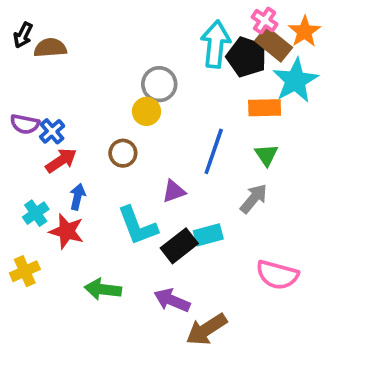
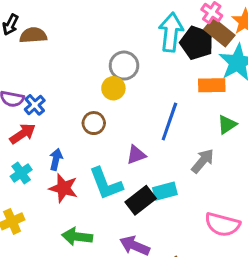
green triangle: (266, 155) -> (227, 125), moved, turned 30
red arrow: (61, 160) -> (23, 134), moved
red star: (67, 231) -> (63, 188), moved

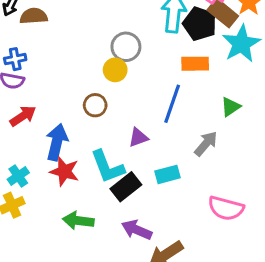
orange rectangle: (212, 85) -> (195, 64), moved
blue cross: (35, 105) -> (15, 59), moved, turned 30
blue arrow: (56, 159) -> (57, 142), size x1.6
cyan cross: (21, 173) -> (18, 176), moved
black rectangle: (141, 200) -> (126, 187), moved

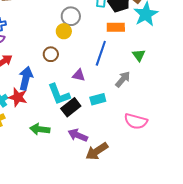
green triangle: (231, 107) -> (139, 55), turned -32
purple triangle: (138, 138) -> (79, 75), turned 32
red star: (64, 171) -> (18, 97), moved

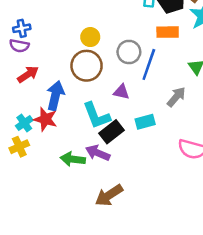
gray circle: (71, 16) -> (129, 52), moved
yellow circle: (64, 31) -> (90, 37), moved
brown circle: (51, 54) -> (87, 66), size x1.6
purple arrow: (78, 135) -> (98, 153), moved
brown arrow: (97, 151) -> (109, 195), moved

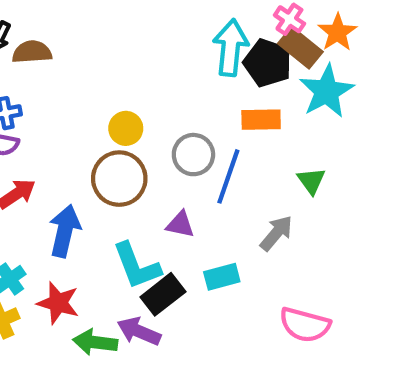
red star: (45, 119) -> (58, 303), moved

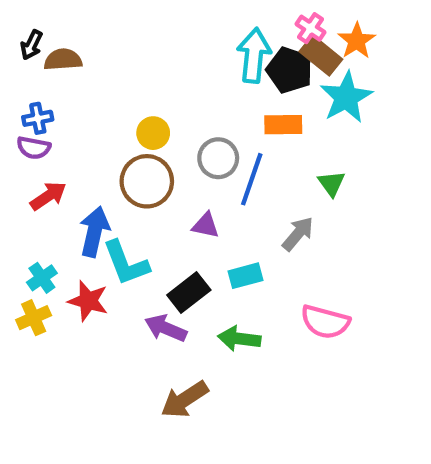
cyan L-shape: (137, 266) -> (126, 263), moved
green arrow: (95, 342) -> (239, 339), moved

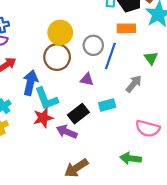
yellow circle: (153, 133) -> (60, 33), size x1.5
red star: (88, 301) -> (43, 118), moved, turned -30
green arrow: (239, 339) -> (131, 158), moved

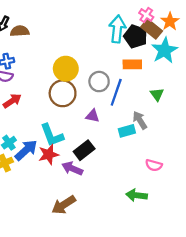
blue arrow: (30, 83) -> (26, 150), moved, turned 35
gray arrow: (134, 84) -> (140, 120), turned -72
cyan rectangle: (107, 105) -> (127, 131), moved
pink semicircle: (148, 129) -> (154, 165), size x0.7
brown arrow: (76, 168) -> (64, 205), moved

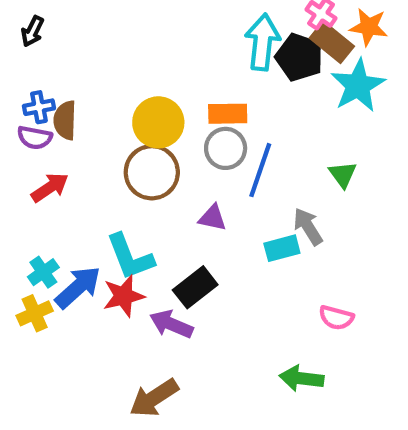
orange star: (170, 21) -> (369, 27), turned -30
brown semicircle: (20, 31) -> (65, 120), moved, turned -84
orange rectangle: (132, 64) -> (228, 114), moved

